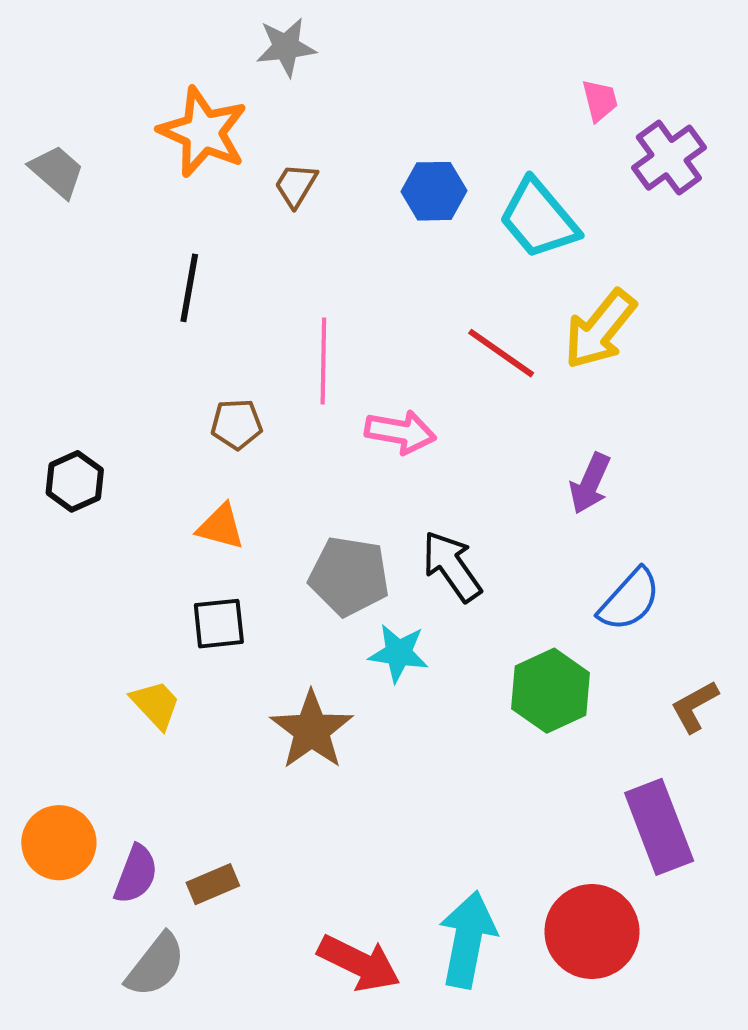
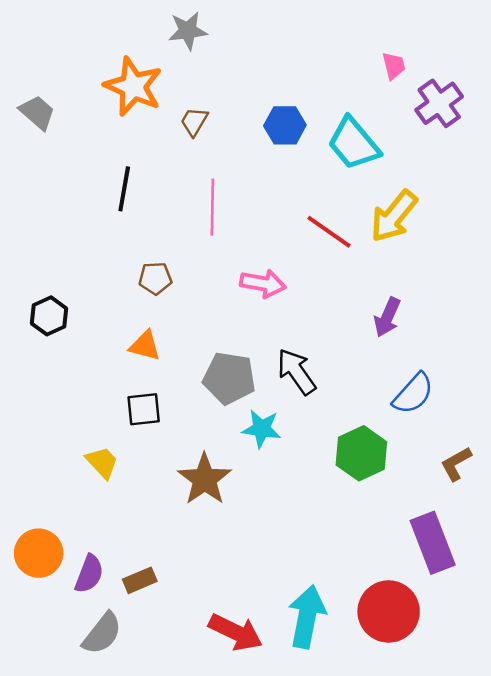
pink line: (323, 361) -> (212, 207), moved

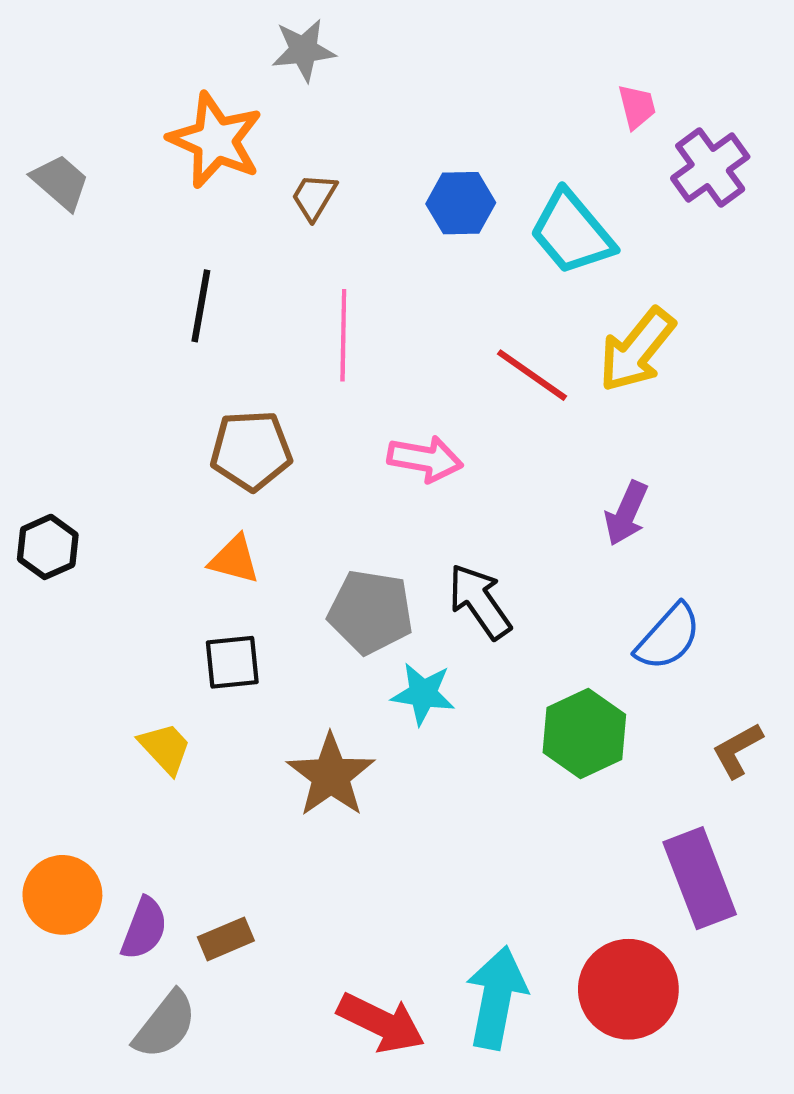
brown pentagon: (155, 278) -> (251, 451), size x1.5
black hexagon: (49, 316) -> (48, 547), moved

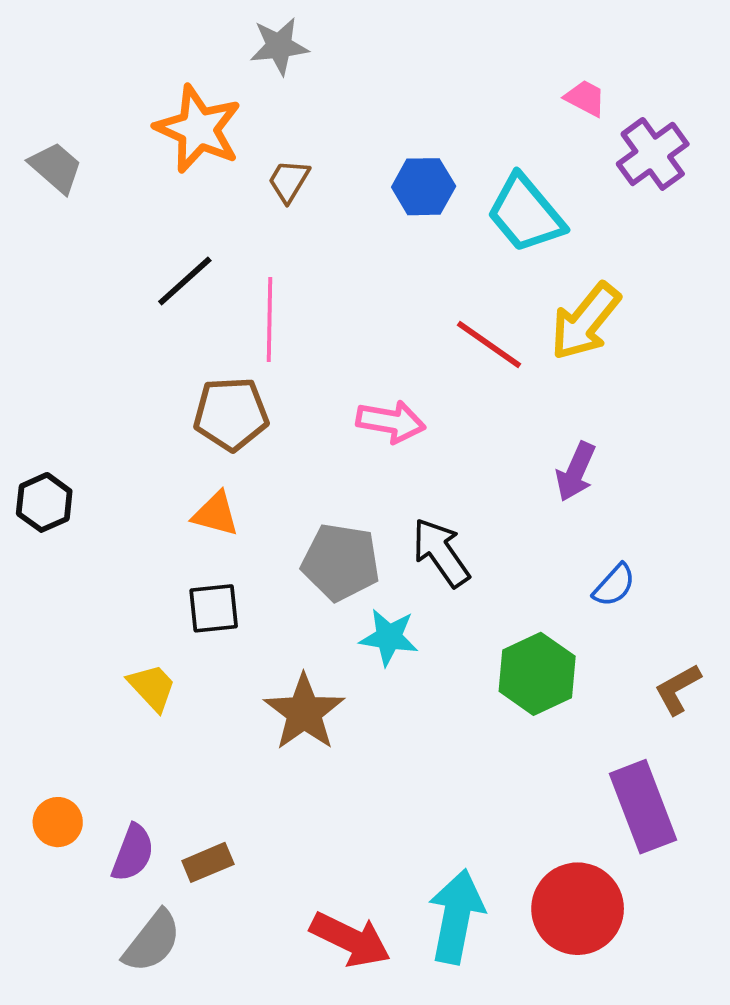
pink trapezoid: (637, 107) -> (585, 98), turned -48
black line: (201, 306) -> (185, 281), turned 38
pink line: (343, 335) -> (270, 320), moved
blue semicircle: (668, 637) -> (614, 585), size x0.7
orange circle: (62, 895) -> (58, 822), size x0.7

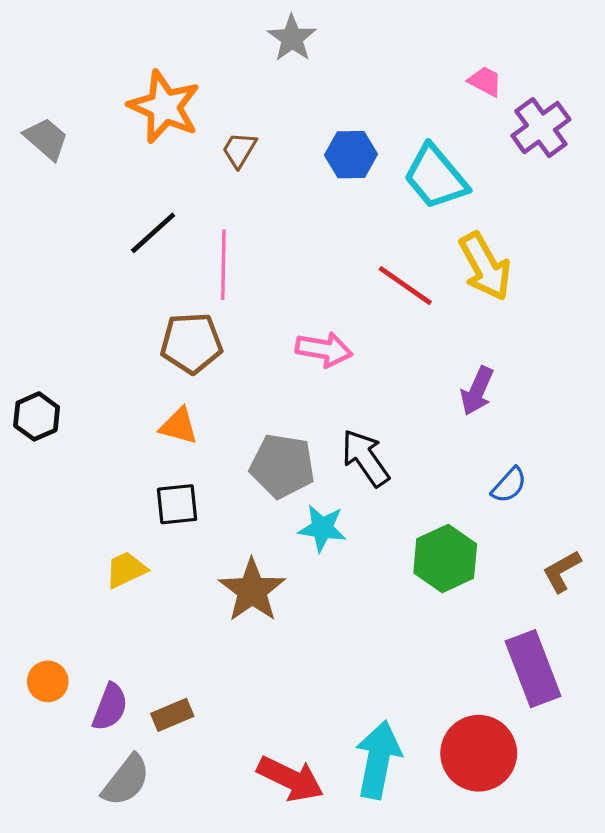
gray star: (279, 46) -> (292, 38), moved, turned -30
yellow arrow: (585, 321) -> (485, 266), turned -68
yellow trapezoid: (152, 687) -> (126, 570), turned -72

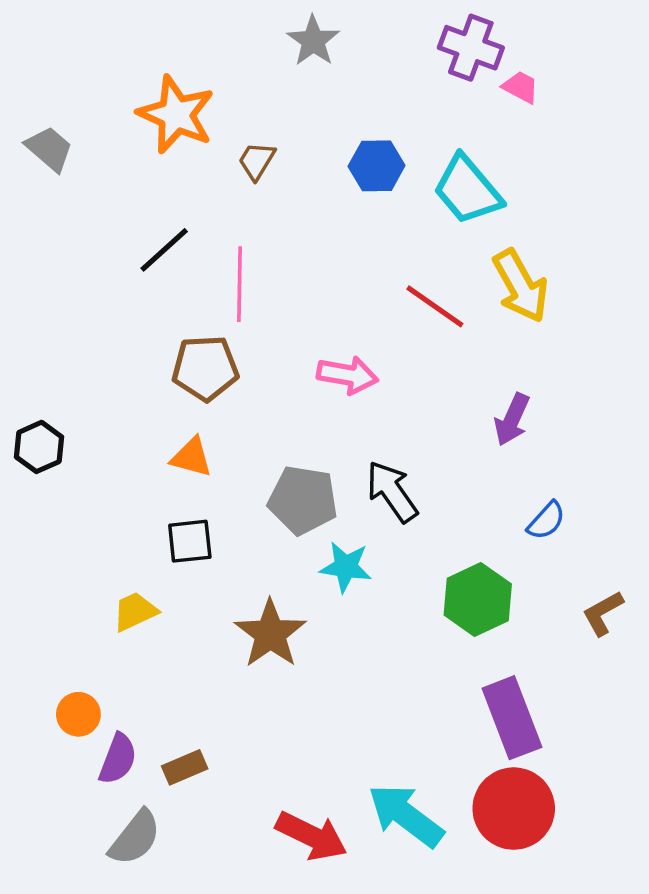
purple cross: (541, 128) -> (471, 48), moved, turned -34
purple rectangle: (533, 669) -> (512, 718), moved
orange circle: (48, 681) -> (78, 714), moved
cyan arrow: (378, 760) -> (406, 815), turned -64

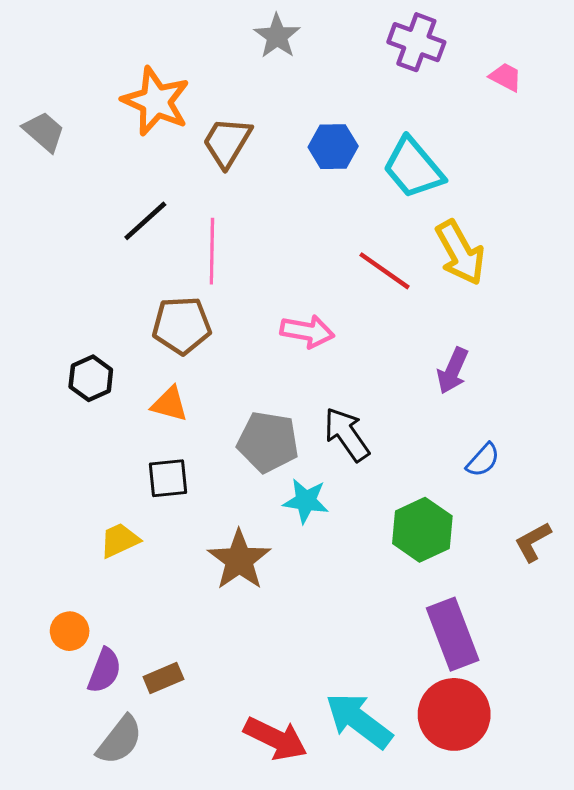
pink trapezoid: (521, 87) -> (506, 77), moved
brown trapezoid: (257, 161) -> (227, 142), size x1.5
black hexagon: (39, 447) -> (91, 378), moved

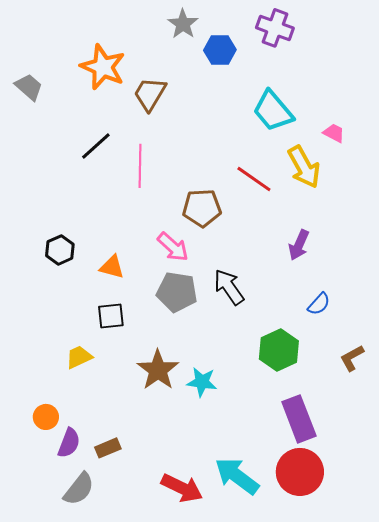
pink trapezoid: (506, 77) -> (334, 133), moved
blue hexagon: (333, 147) -> (220, 50), moved
brown pentagon: (182, 325) -> (202, 208), moved
pink arrow: (307, 331) -> (173, 247), moved, turned 32
cyan star: (306, 501) -> (202, 382), moved

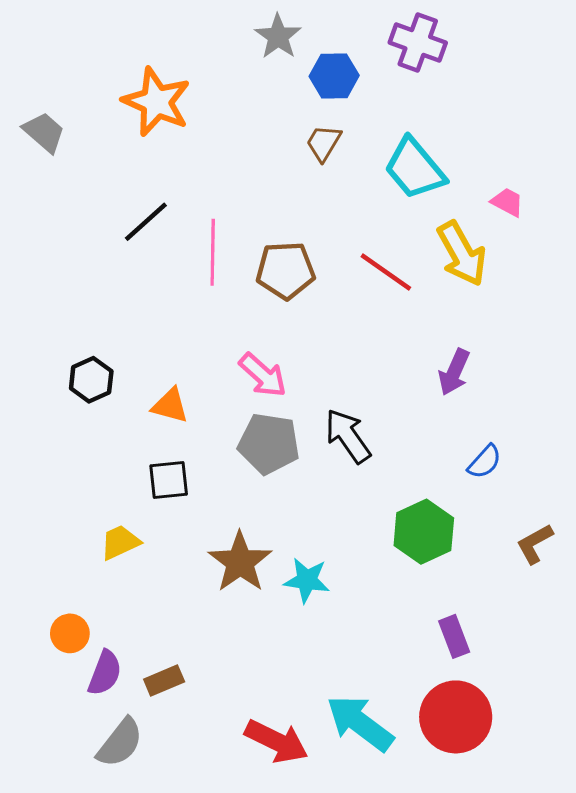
brown trapezoid: (150, 94) -> (324, 143), moved, size x0.7
brown pentagon: (202, 208) -> (286, 270), moved
purple rectangle: (299, 419) -> (454, 636), size x0.6

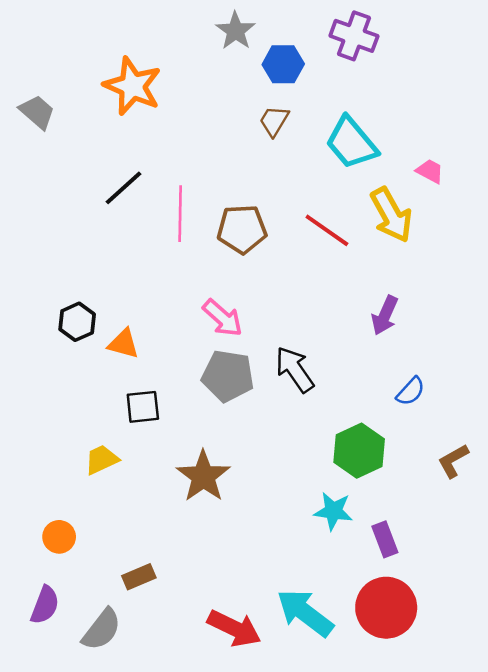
orange triangle: (170, 406) -> (123, 344), moved
cyan star: (307, 580) -> (333, 511), moved
purple semicircle: (105, 673) -> (45, 605), moved

